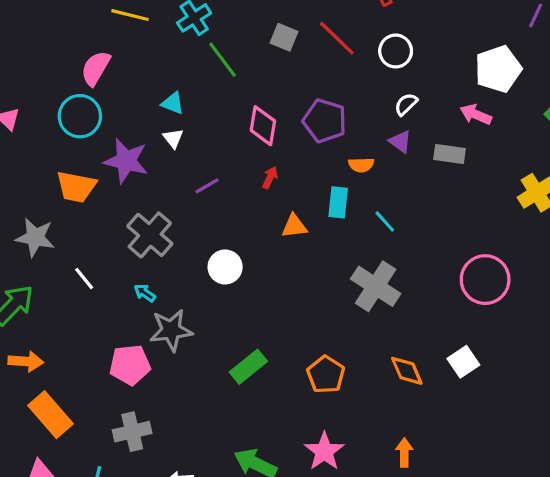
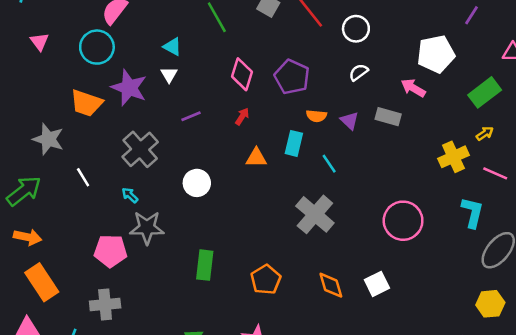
purple triangle: (400, 142) -> (350, 121), moved
green rectangle: (248, 367) -> (205, 265), turned -52

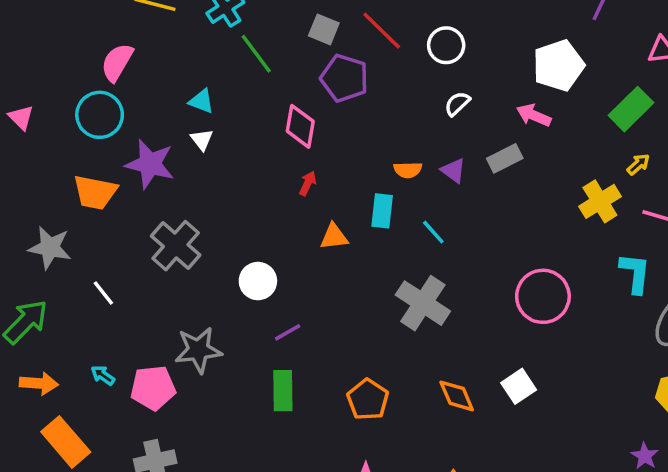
purple pentagon: (292, 77) -> (344, 78), moved
purple line: (191, 116) -> (288, 332), moved
gray rectangle: (388, 117) -> (505, 158), turned -35
cyan arrow: (130, 195) -> (103, 375), moved

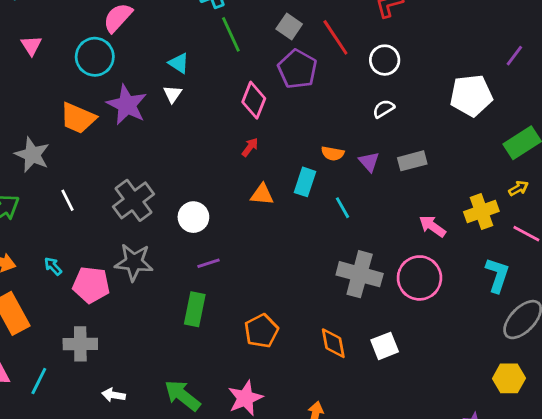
pink arrow: (534, 115) -> (432, 226), moved
gray cross: (176, 246) -> (133, 200), moved
gray cross: (423, 303) -> (360, 274), moved, turned -30

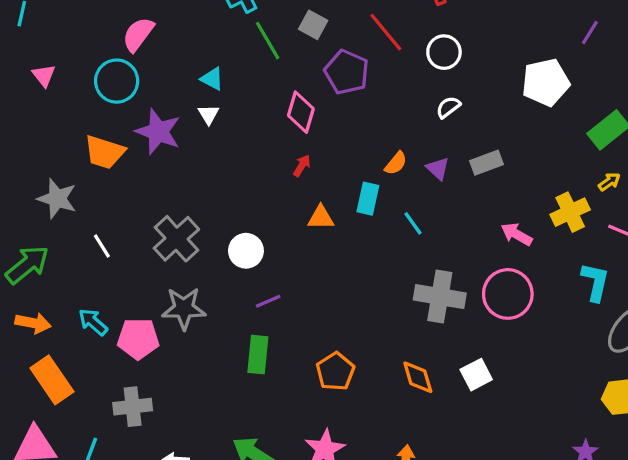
gray square: (289, 26) -> (313, 25), moved
orange semicircle: (333, 153) -> (396, 163), turned -55
cyan arrow: (53, 266) -> (93, 322), size x1.4

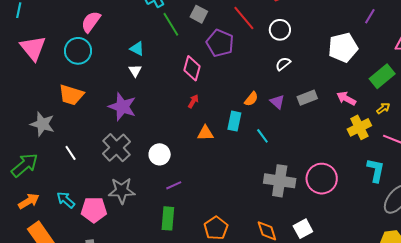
pink triangle: (44, 75) -> (33, 48), size x1.8
purple star: (158, 132) -> (122, 107), moved
pink arrow: (517, 234) -> (346, 98), moved
orange arrow: (33, 323) -> (29, 201), turned -40

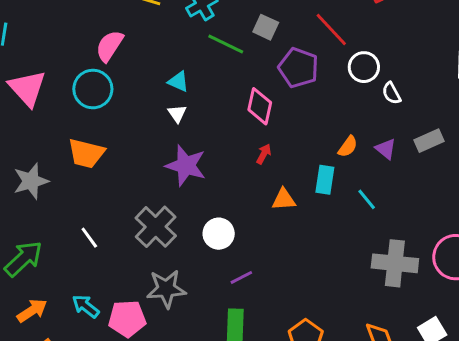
green line: (171, 24) -> (226, 44), turned -30
white circle: (280, 30) -> (364, 67), moved
white semicircle: (283, 64) -> (392, 93), turned -77
purple star: (122, 107) -> (186, 165), moved
gray star: (42, 124) -> (31, 181), moved, turned -30

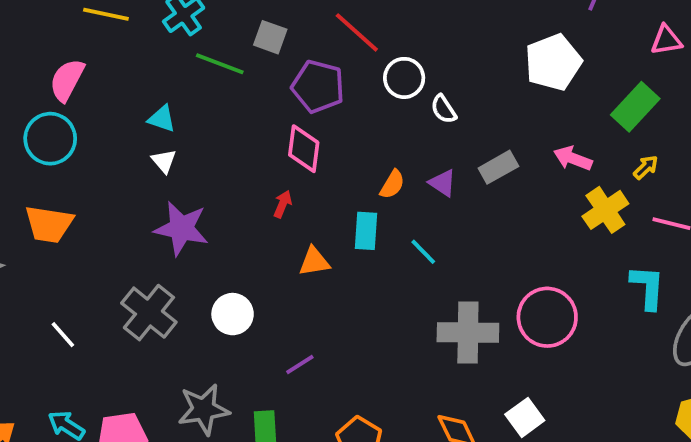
pink diamond: (260, 106) -> (304, 149), moved
purple line: (241, 277) -> (300, 364), moved
gray star: (166, 289) -> (204, 409), moved

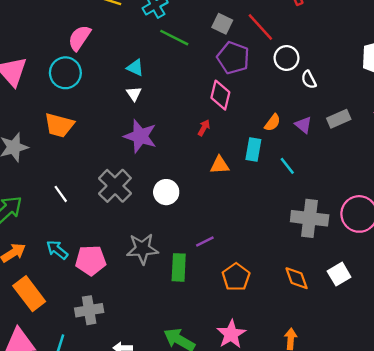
gray square: (270, 37) -> (222, 24), moved
purple line: (300, 364) -> (205, 242), moved

